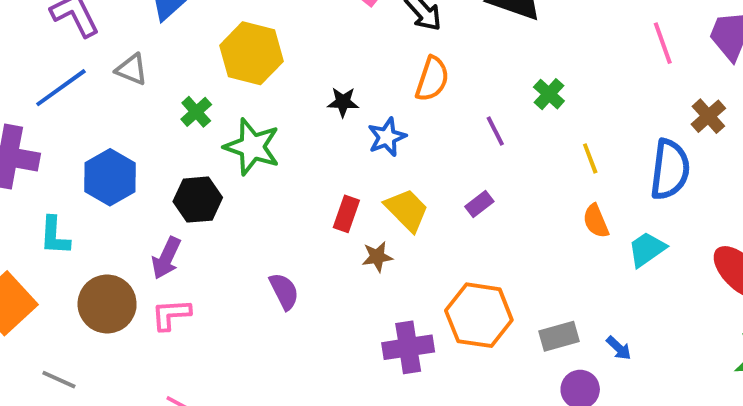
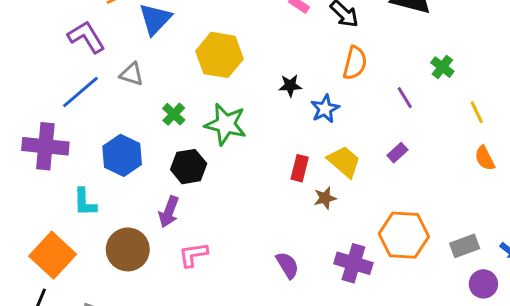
green cross: (196, 112) -> (174, 114), moved
purple semicircle: (284, 291) -> (287, 265), moved
pink L-shape: (171, 314) -> (193, 255), moved
purple cross: (408, 347) -> (353, 263), turned 30

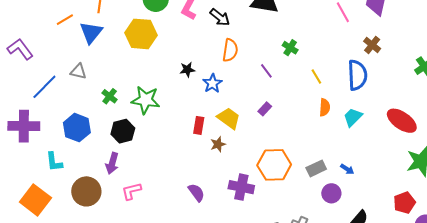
purple L-shape: (86, 37) -> (20, 49), moved
yellow hexagon: (219, 55) -> (141, 34), moved
orange semicircle: (485, 158) -> (325, 107), turned -144

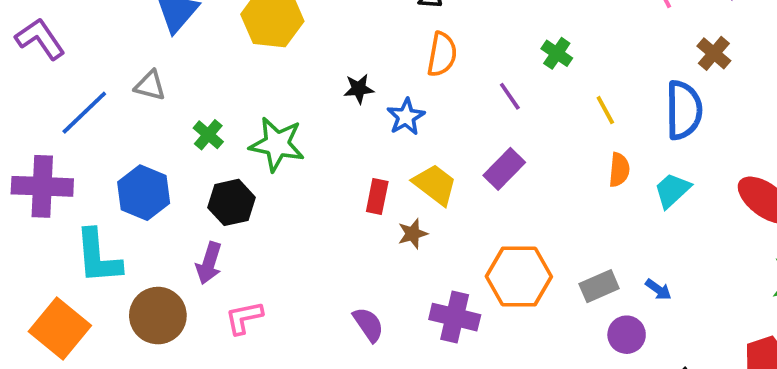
purple rectangle: (265, 109) -> (504, 169), size x1.5
cyan L-shape: (54, 162) -> (98, 257), size x1.5

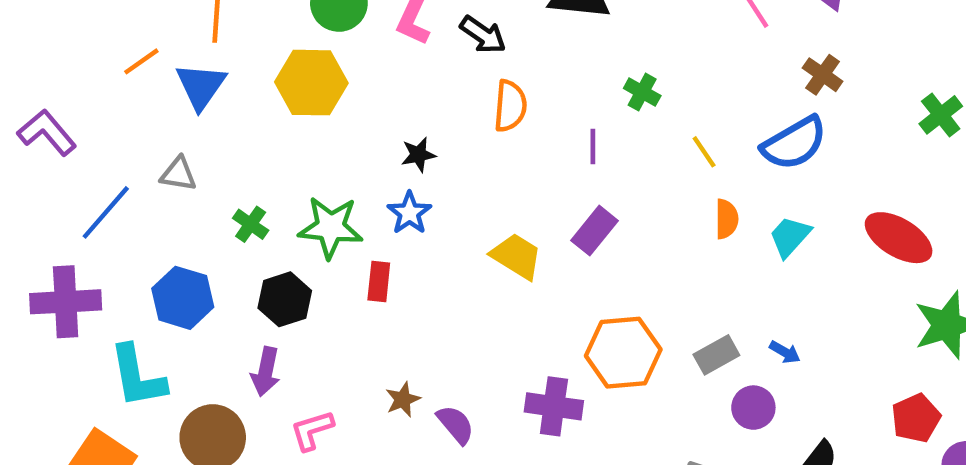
purple line: (510, 96) -> (593, 147), turned 40
blue semicircle: (684, 110) -> (794, 143), turned 66
blue star: (406, 117) -> (409, 213), moved
red rectangle: (377, 196) -> (379, 282), moved
brown star: (413, 234) -> (403, 399), moved

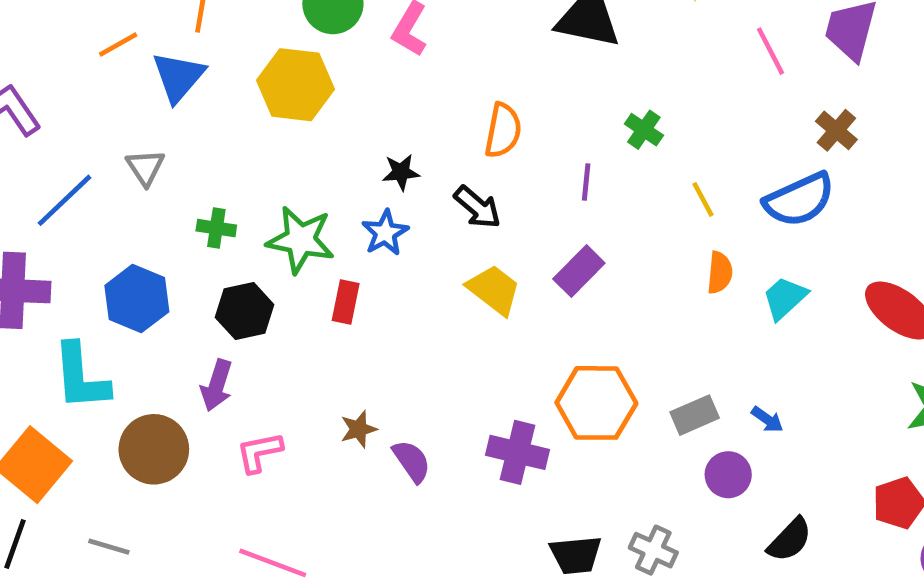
black arrow: (483, 35) -> (477, 207), moved
gray triangle: (178, 174) -> (145, 167), turned 42
green cross: (251, 224) -> (216, 228), turned -32

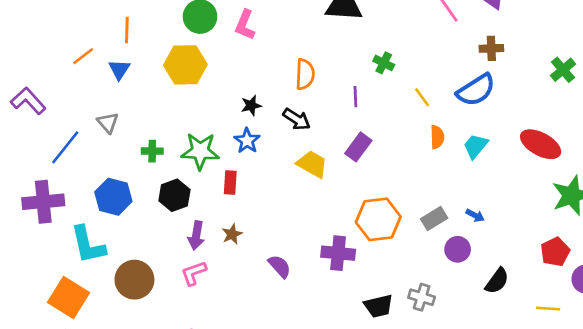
blue triangle: (178, 77) -> (119, 69), size x0.7
brown cross: (836, 130) -> (491, 48), turned -35
purple arrow: (217, 385) -> (196, 236), moved
brown star: (359, 429) -> (232, 234), moved

